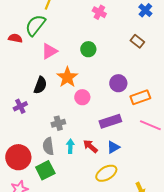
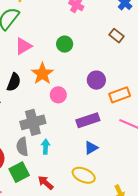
gray cross: (58, 123) -> (33, 122), size x1.6
red arrow: (90, 146) -> (46, 183), moved
yellow ellipse: (106, 173) -> (84, 175), turned 55

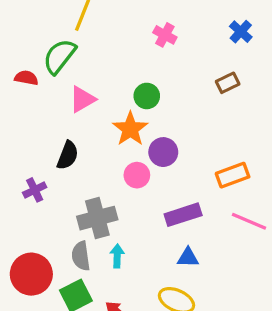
brown rectangle: (116, 36) -> (228, 83), turned -64
orange star: (42, 74) -> (130, 129), moved
purple circle: (96, 80) -> (163, 152), moved
blue triangle: (91, 148) -> (188, 258), turned 32

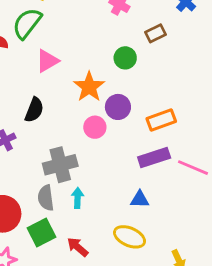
brown rectangle: (228, 83) -> (155, 33), moved
green circle: (147, 96) -> (125, 58), moved
orange rectangle: (233, 175) -> (161, 120), moved
purple rectangle: (183, 215) -> (154, 157), moved

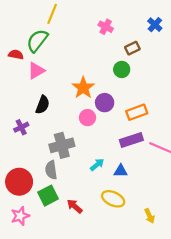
green circle: (125, 58) -> (122, 69), moved
pink triangle: (47, 61) -> (36, 71), moved
cyan arrow: (78, 198) -> (97, 165), moved, turned 48

